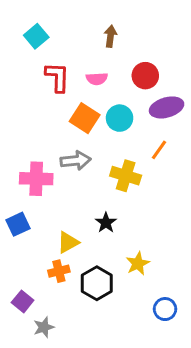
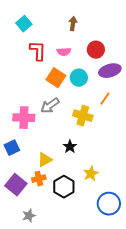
gray arrow: (76, 161) -> (50, 106), turned 150
purple square: (23, 301) -> (16, 185), moved, size x1.5
blue circle: (165, 309) -> (109, 204), size x1.5

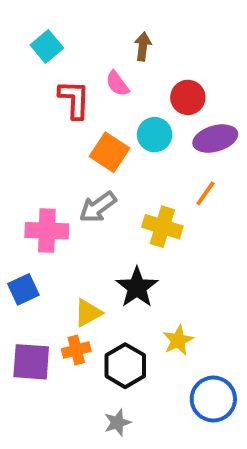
pink semicircle: (64, 52) -> (117, 84), moved, turned 56
cyan circle: (79, 78) -> (155, 135), moved
black star: (70, 147) -> (137, 287), size x1.5
purple square: (16, 185) -> (31, 362), turned -35
gray star: (29, 216) -> (117, 423), moved

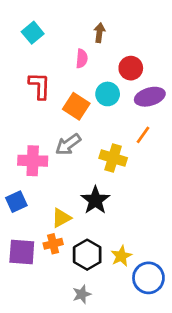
pink semicircle: (117, 84) -> (82, 59), turned -138
red L-shape: (74, 99) -> (39, 86), moved
yellow star: (178, 340) -> (121, 256), moved

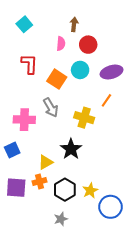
red circle: (131, 68) -> (88, 45), moved
gray arrow: (68, 144) -> (51, 107), turned -84

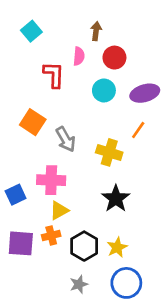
red L-shape: (29, 64) -> (54, 75), moved
orange square: (57, 79) -> (33, 122), moved
pink cross: (24, 120) -> (51, 180), moved
black star: (71, 149) -> (116, 199), moved
blue circle: (110, 207) -> (126, 283), moved

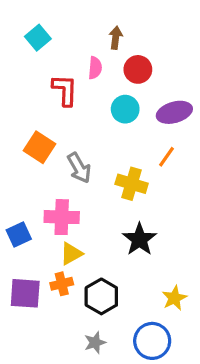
yellow star: (117, 247) -> (174, 298), moved

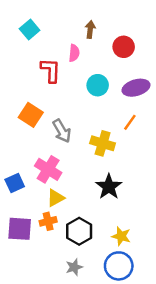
red circle: (138, 69) -> (124, 47), moved
pink cross: (62, 217) -> (48, 169), turned 30
yellow star: (174, 298) -> (121, 236), moved, turned -30

